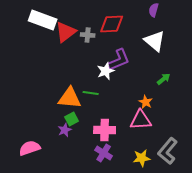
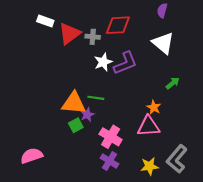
white rectangle: (43, 20) -> (45, 21), size x0.6
white star: (106, 71) -> (103, 62), moved
purple star: (65, 130) -> (87, 115), moved
pink cross: (105, 130) -> (111, 137), turned 30

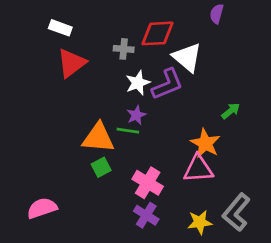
red triangle: (69, 34) -> (72, 63), moved
white triangle: (163, 43) -> (187, 57), moved
orange star: (154, 107) -> (205, 143), size x1.5
purple star: (87, 115) -> (136, 115), moved

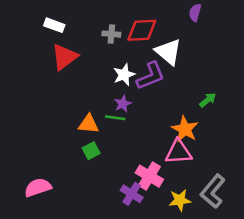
gray cross: (124, 49) -> (111, 34), moved
orange triangle: (98, 138) -> (89, 124), size x0.7
pink cross: (148, 183) -> (149, 176), moved

